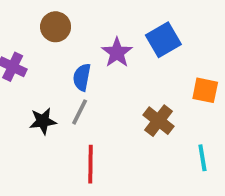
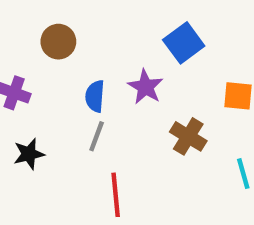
purple star: (117, 53) -> (145, 87), moved
black star: (43, 121) -> (29, 154), moved

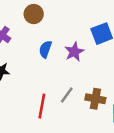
gray line: (97, 136) -> (67, 95), moved
brown cross: (188, 136) -> (95, 99), moved, turned -36

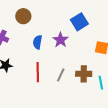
red line: (42, 106) -> (38, 72), moved

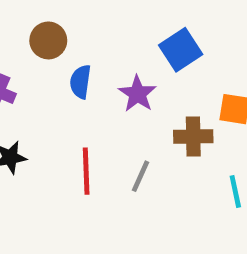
blue semicircle: (37, 42) -> (80, 82), moved
brown cross: (84, 74) -> (193, 137), moved

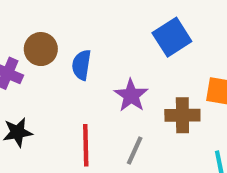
brown circle: (48, 40) -> (41, 49), moved
purple star: (137, 94) -> (131, 95), moved

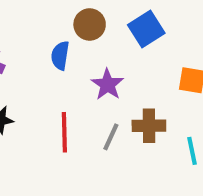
brown circle: (41, 49) -> (90, 24), moved
brown cross: (182, 115) -> (149, 126), moved

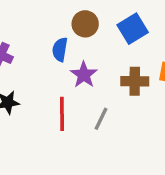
purple star: (107, 85) -> (84, 75), moved
brown cross: (149, 126) -> (135, 81), moved

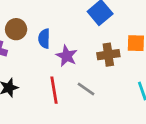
brown circle: (85, 24) -> (16, 29), moved
gray line: (101, 119) -> (86, 89), turned -72

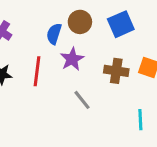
brown circle: (16, 29) -> (80, 22), moved
red line: (54, 90) -> (37, 71), moved

